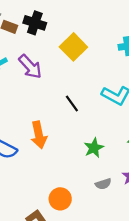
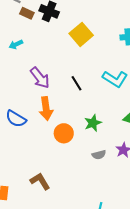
purple arrow: (30, 67) -> (40, 78), moved
orange circle: (60, 199) -> (64, 133), moved

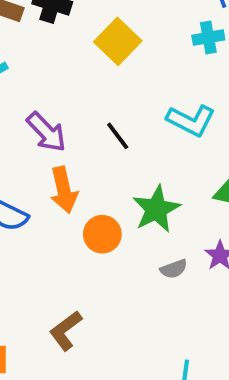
green star: (93, 123) -> (156, 209), size x1.4
brown L-shape: (40, 181) -> (66, 331), turned -90

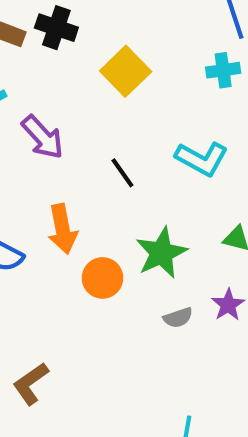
purple arrow: (46, 132) -> (43, 137), moved
brown L-shape: (66, 331) -> (31, 384), moved

